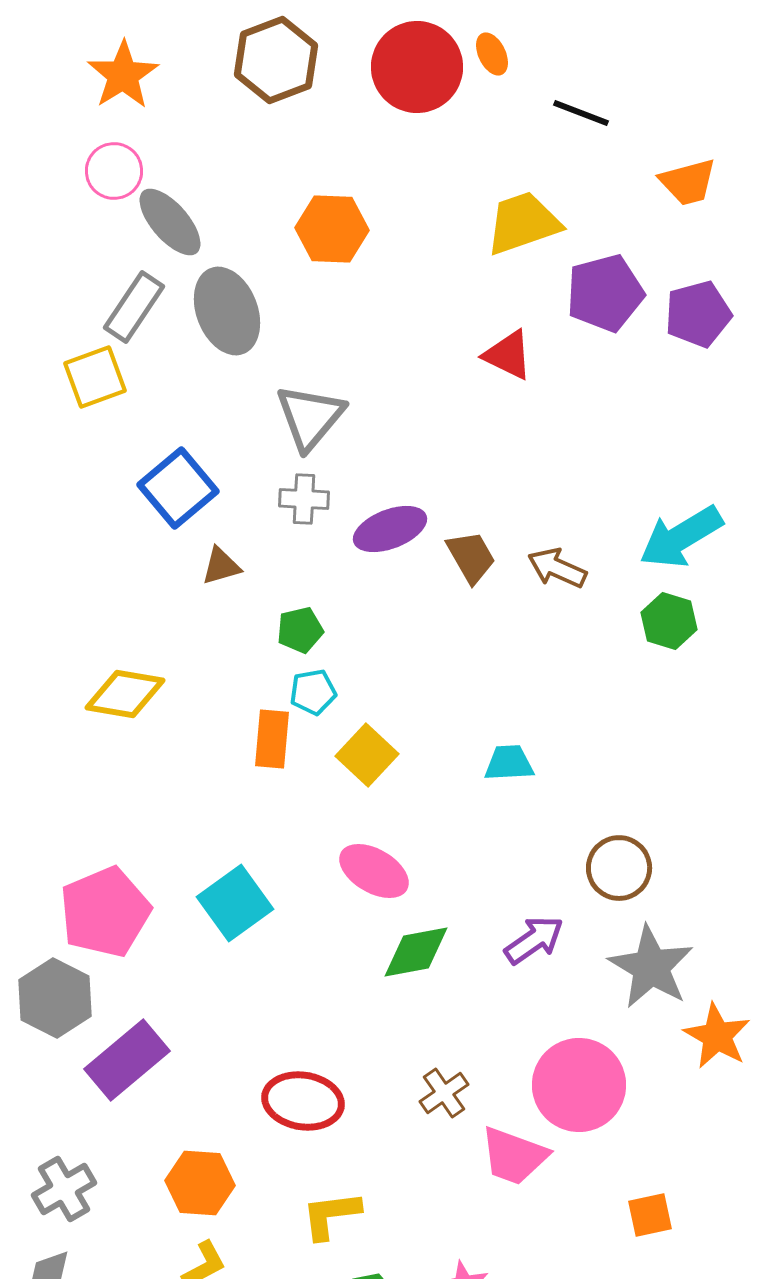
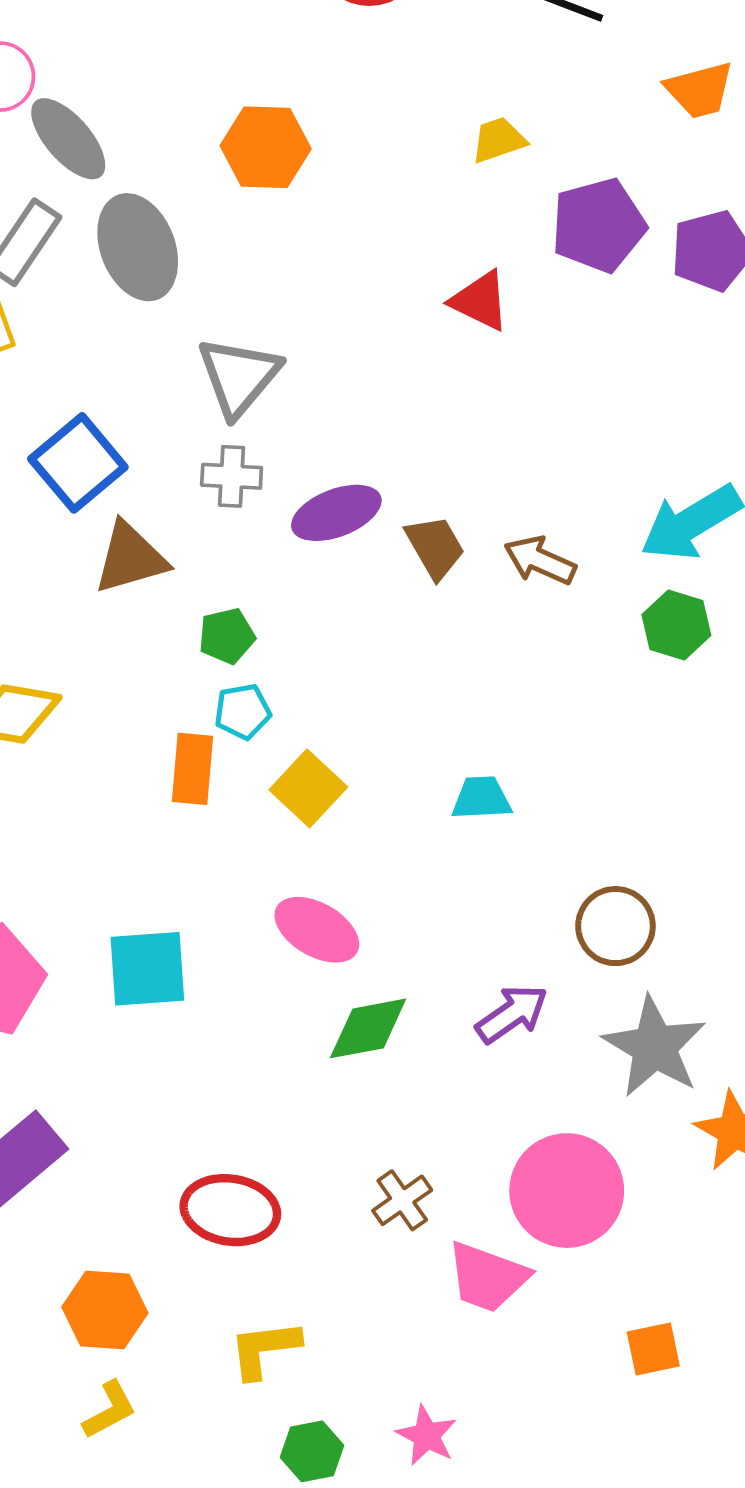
yellow trapezoid: (523, 223) -> (498, 140), size x0.6
brown triangle: (221, 566) -> (130, 558), size x1.6
cyan square: (235, 903) -> (147, 969), turned 32

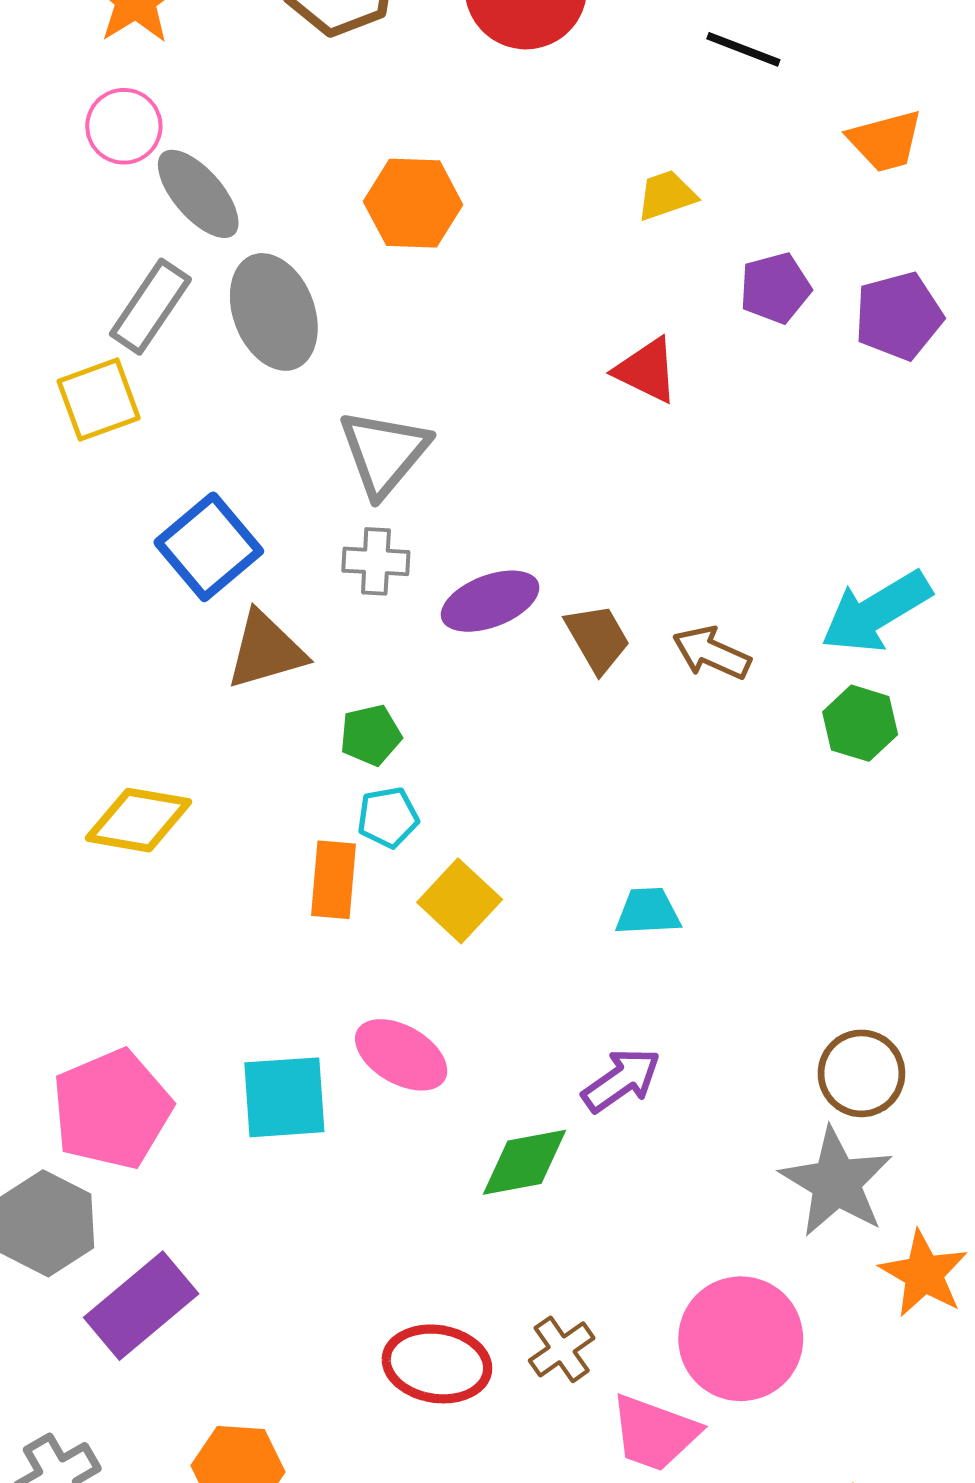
purple pentagon: (598, 225) -> (775, 288), size x0.7
brown circle: (615, 926) -> (861, 1073), moved
pink ellipse: (317, 930) -> (401, 1055), moved
purple arrow: (512, 1014) -> (621, 1080), moved
red ellipse: (230, 1210) -> (437, 1364), moved

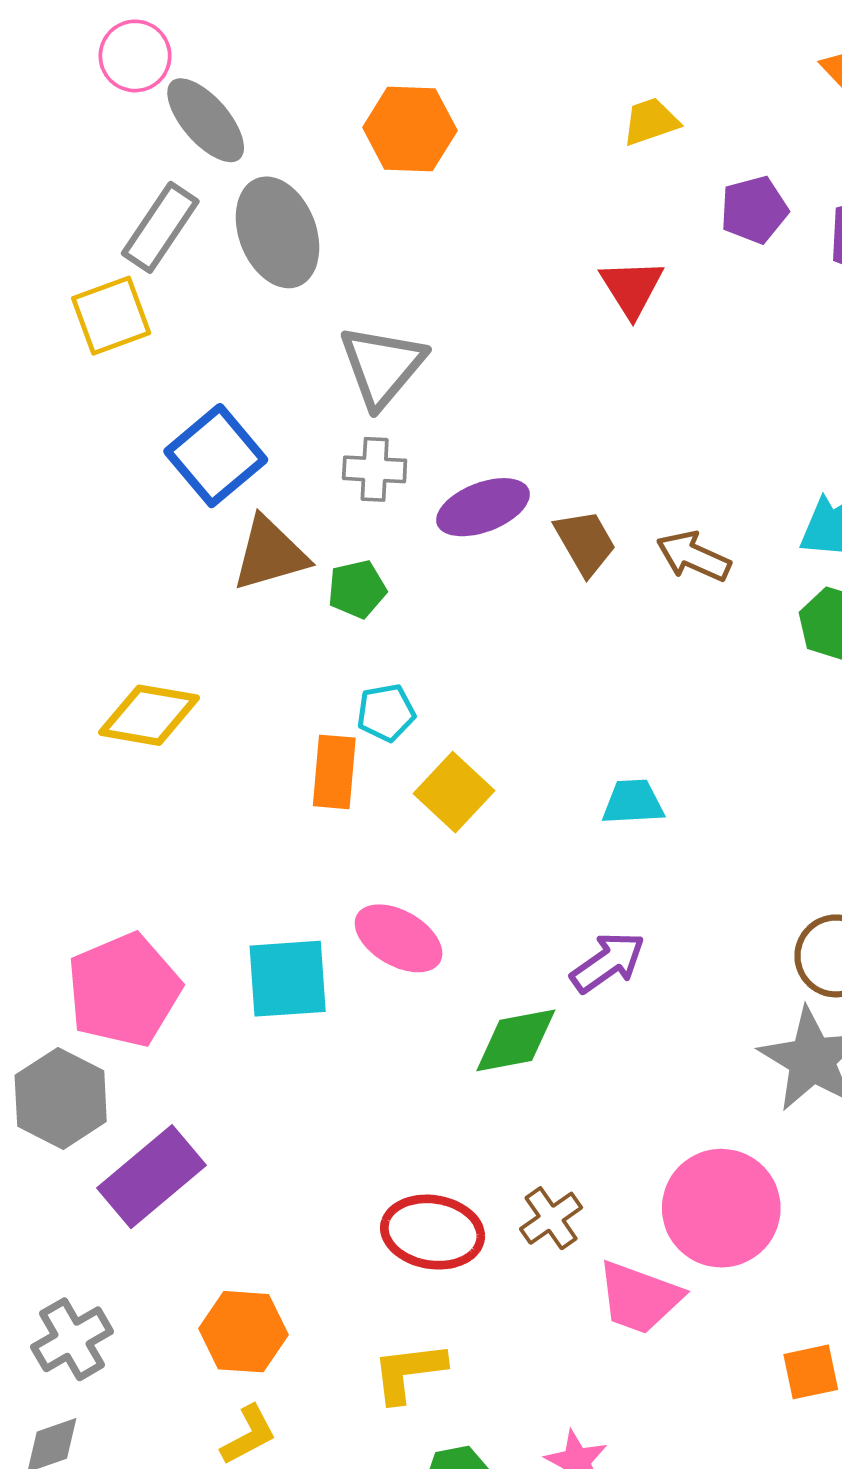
red triangle: (647, 370) -> (632, 288), turned 32
green pentagon: (371, 735) -> (357, 589), moved

